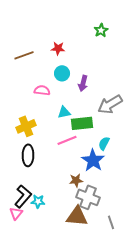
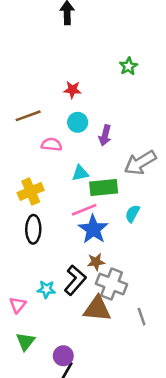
brown line: (24, 55) -> (28, 116), moved
blue star: (93, 160) -> (93, 229), moved
black L-shape: (23, 196) -> (75, 280), moved

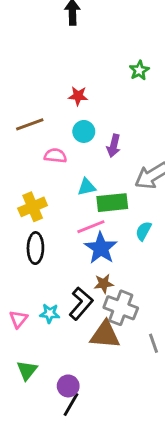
pink triangle: (18, 305) -> (18, 319), moved

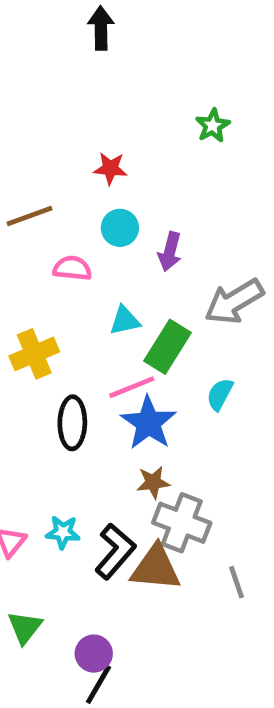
green rectangle: (112, 203) -> (167, 347), turned -52
black ellipse: (35, 248) -> (72, 423), moved
black L-shape: (81, 303) -> (115, 551), moved

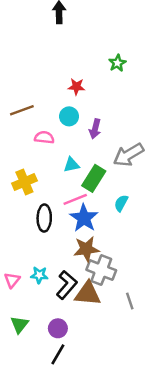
red star: (110, 168) -> (76, 87), moved
brown star: (153, 482) -> (86, 249), size x1.5
purple circle: (94, 654) -> (58, 328), moved

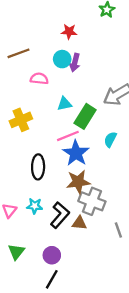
purple arrow: (95, 129) -> (75, 63), moved
black ellipse: (44, 218) -> (38, 167), moved
brown triangle: (88, 294) -> (79, 223), size x0.6

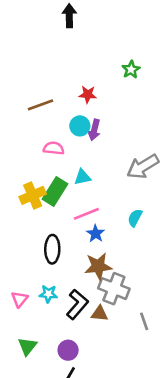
brown line: (19, 53) -> (40, 105), moved
green rectangle: (85, 116) -> (55, 192), moved
blue star: (76, 153) -> (96, 233), size x0.6

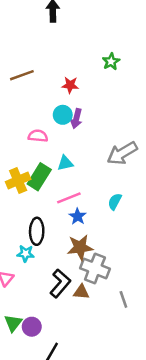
brown line: (40, 105) -> (22, 75), moved
cyan star: (48, 294) -> (26, 254), moved
purple circle: (68, 350) -> (32, 327), moved

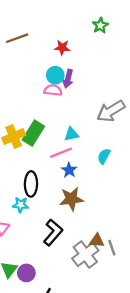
pink semicircle: (38, 136) -> (53, 90), moved
cyan triangle: (65, 163) -> (71, 134), moved
gray cross: (95, 268) -> (85, 254), moved, turned 32
brown triangle: (81, 292) -> (97, 241), moved

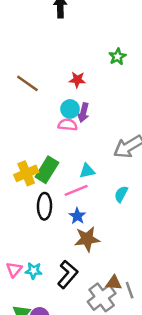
brown line: (17, 38) -> (27, 83), moved, turned 55
blue star: (69, 170) -> (77, 216), moved
black ellipse: (31, 184) -> (44, 206), moved
cyan star: (21, 205) -> (34, 271), moved

